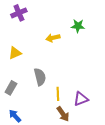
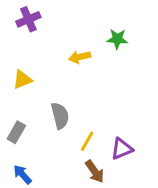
yellow line: (58, 94) -> (87, 141), turned 32

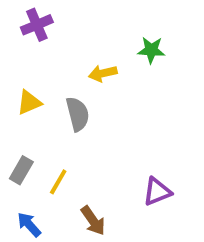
gray semicircle: (60, 116) -> (78, 114), moved
yellow line: (87, 141) -> (58, 182), moved
brown arrow: (95, 171) -> (93, 221), moved

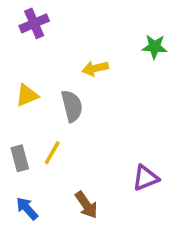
green star: (151, 50) -> (155, 47), moved
gray rectangle: (21, 170) -> (20, 158), turned -45
yellow line: (58, 182) -> (52, 153), moved

